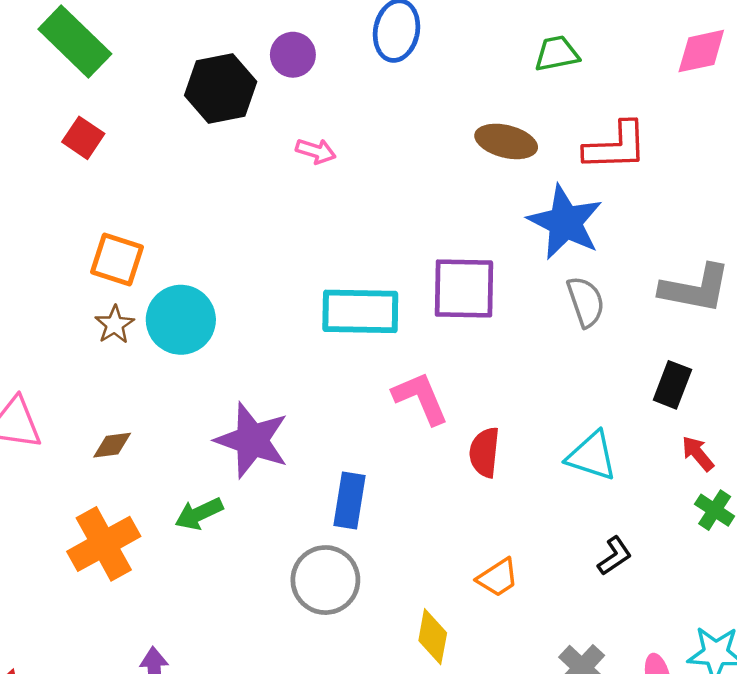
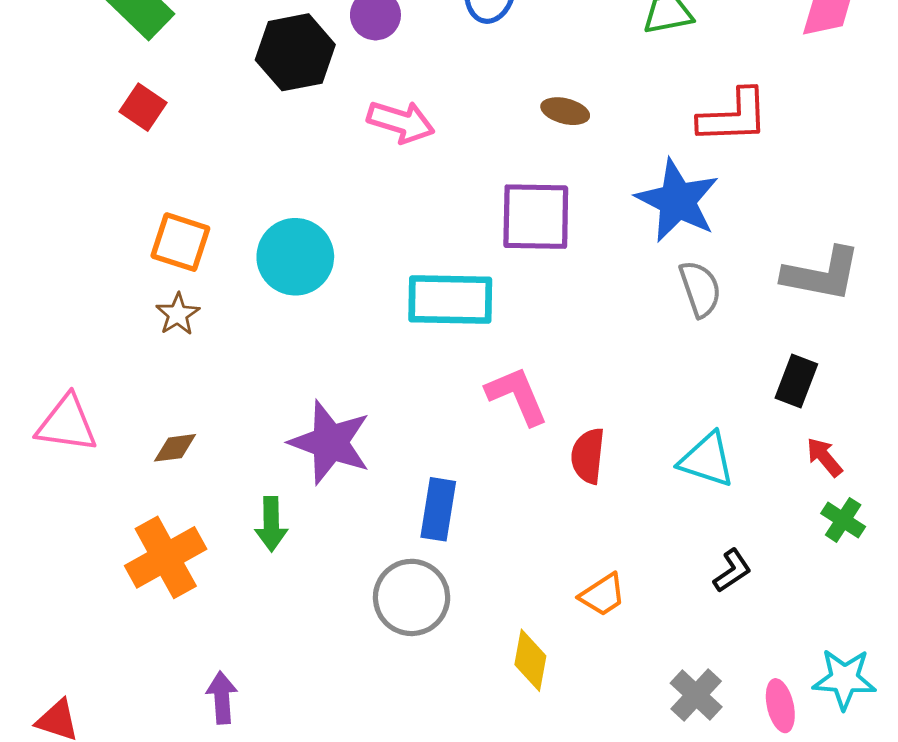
brown ellipse: (506, 141) -> (565, 111), moved, size x0.7
pink arrow: (316, 151) -> (401, 122), size x1.5
purple square: (464, 288) -> (536, 217), moved
cyan circle: (181, 320) -> (295, 257), moved
green arrow: (199, 514) -> (271, 524), turned -66

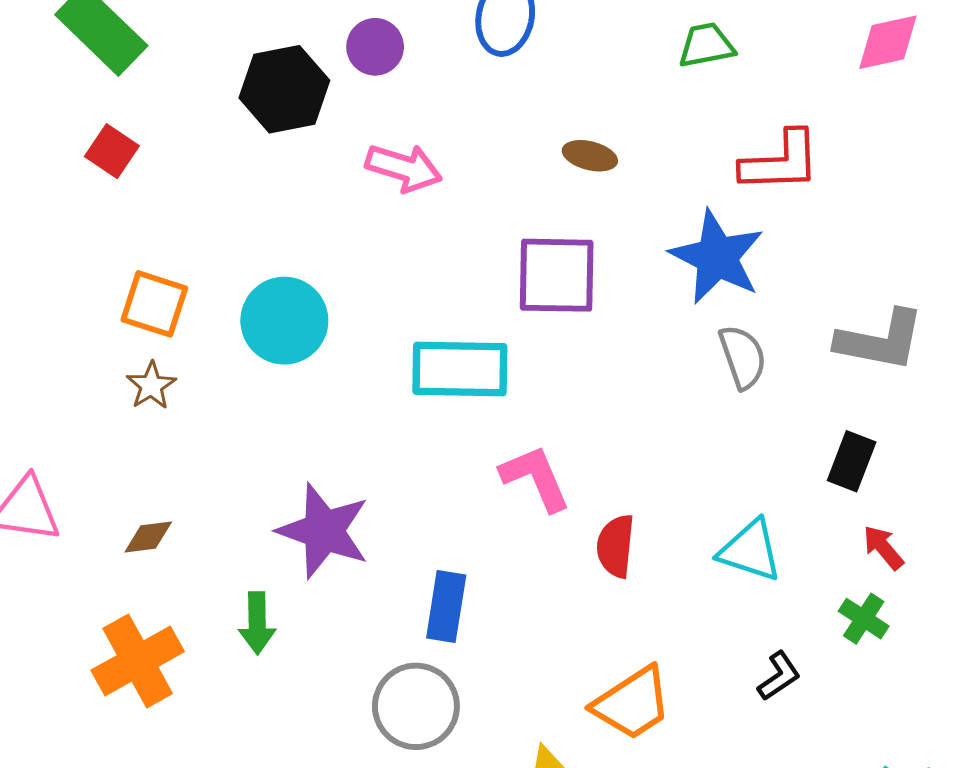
green cross: (843, 520) -> (864, 619), moved
orange trapezoid: (603, 595) -> (632, 703), size x1.5

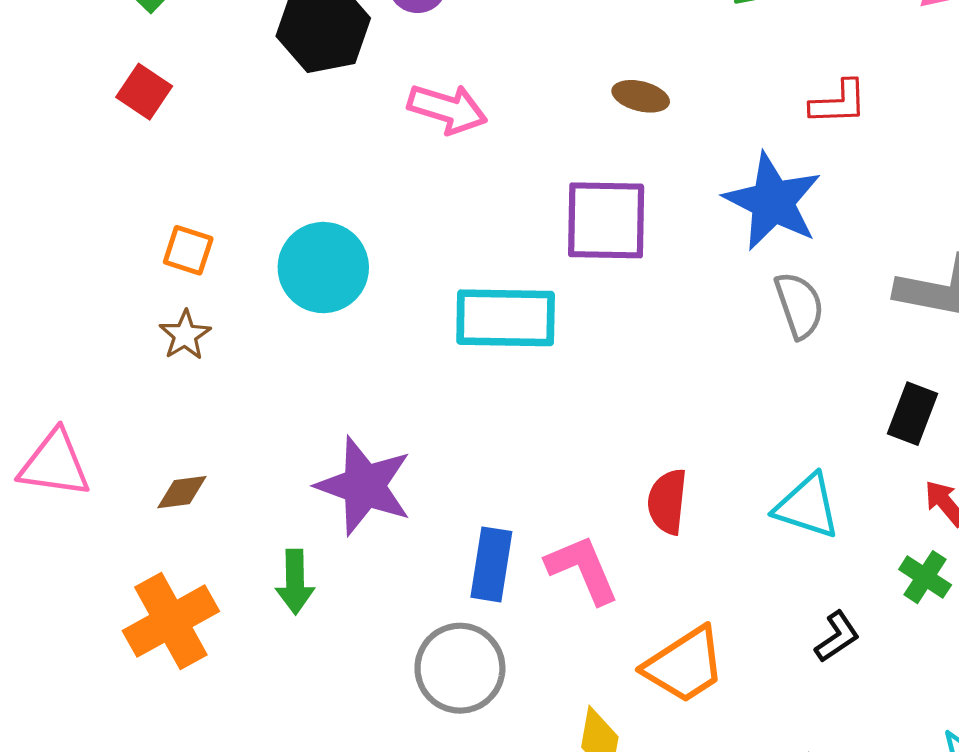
red L-shape: (780, 162) -> (839, 103), size x0.7
orange square: (154, 304) -> (188, 250), size x0.7
pink L-shape: (535, 478) -> (583, 569), moved

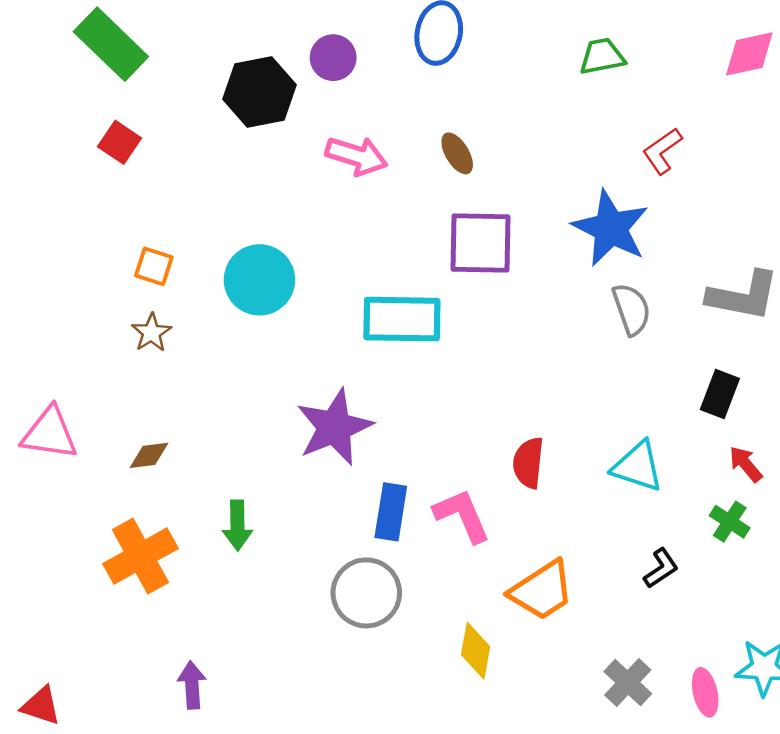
brown ellipse: (641, 96) -> (457, 153), moved, turned 45
red L-shape: (839, 103) -> (662, 151), turned 147
purple star: (364, 486) -> (334, 427), moved, turned 30

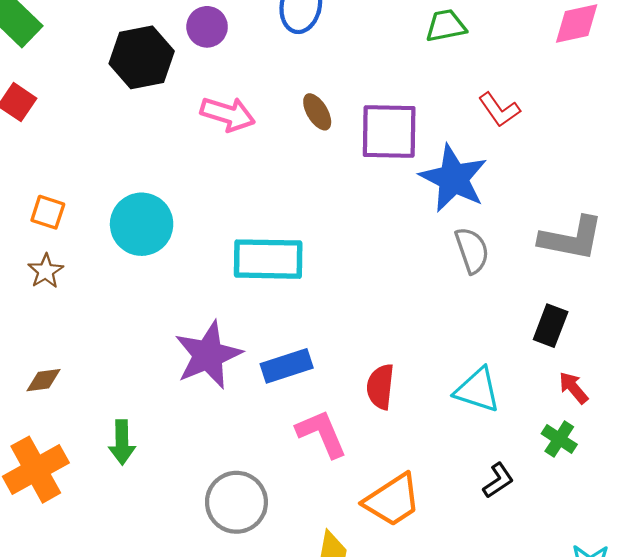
red L-shape: (662, 151) -> (499, 110), turned -90
purple square: (480, 243) -> (389, 132), moved
blue rectangle: (391, 512) -> (287, 366), moved, turned 63

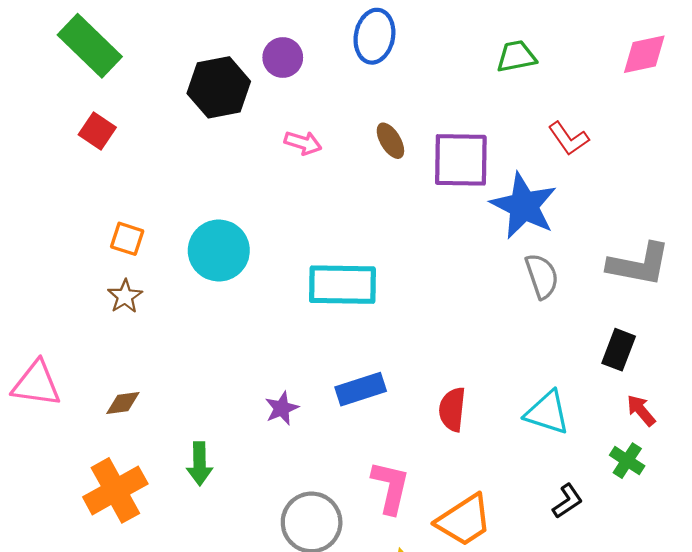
pink arrow: (228, 114) -> (303, 143), size x0.7
purple star: (208, 355) -> (282, 408), moved, size x0.5
pink L-shape: (322, 434) -> (390, 487), moved, turned 36

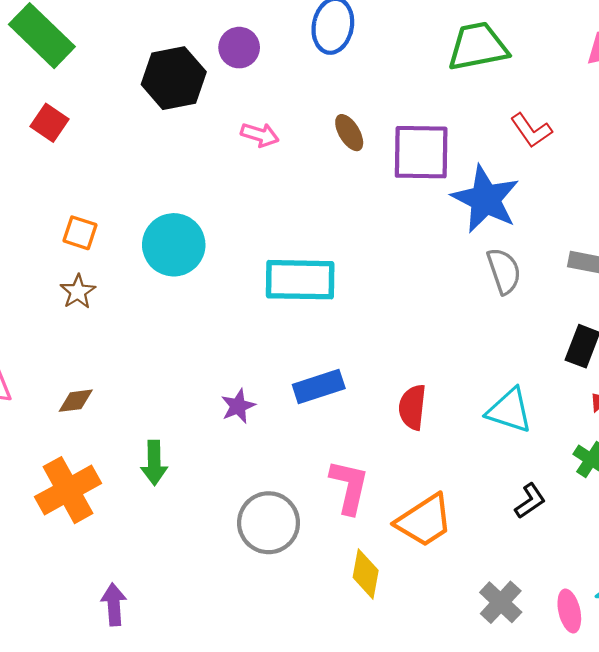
green trapezoid: (516, 56) -> (478, 46), size x1.5

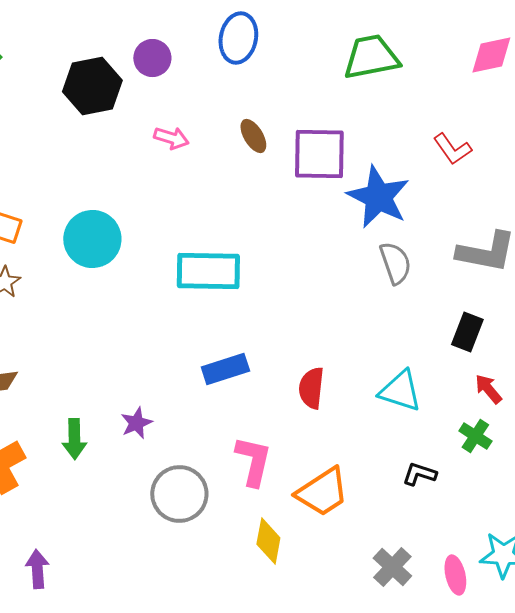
red L-shape: (531, 130) -> (452, 149), moved
purple star: (238, 406) -> (136, 423), moved
black L-shape: (530, 501) -> (419, 474), turned -128

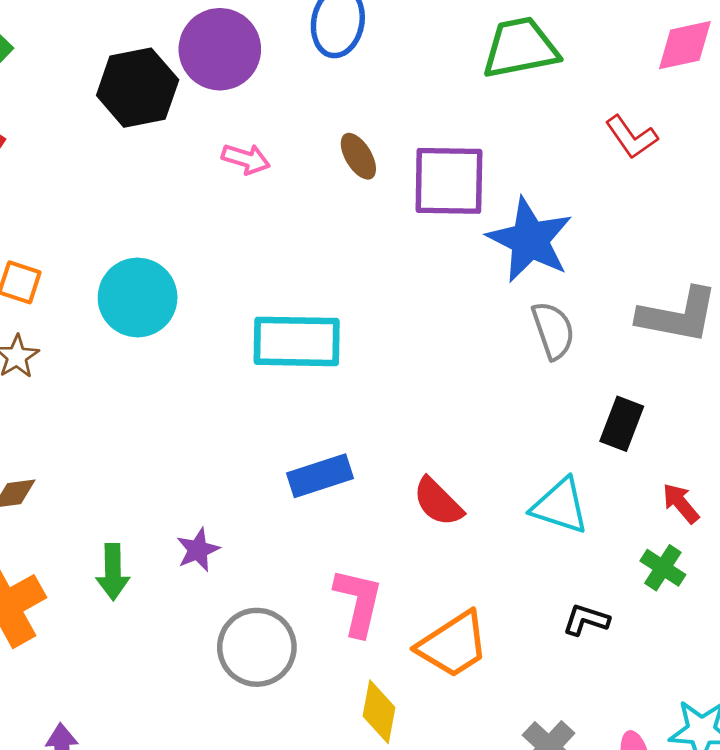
purple circle: (152, 58) -> (220, 49), size x1.6
red L-shape: (452, 149) -> (631, 137), moved
black rectangle: (467, 332) -> (622, 424), moved
red semicircle: (311, 388) -> (438, 502), turned -51

